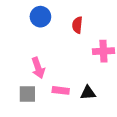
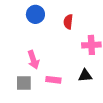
black triangle: (88, 93) -> (85, 76), moved

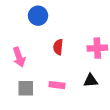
red semicircle: (68, 22) -> (58, 47), moved
pink arrow: (33, 60) -> (19, 57), moved

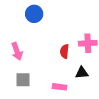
red semicircle: (58, 47) -> (65, 51), moved
pink rectangle: (57, 85) -> (59, 87), moved

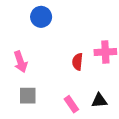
black triangle: (82, 73) -> (99, 101), moved
pink rectangle: (59, 87) -> (71, 104), turned 48

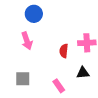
pink arrow: (20, 62) -> (27, 41), moved
black triangle: (99, 101) -> (83, 73), moved

